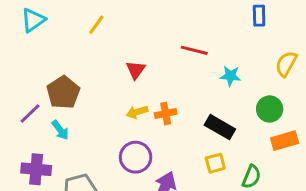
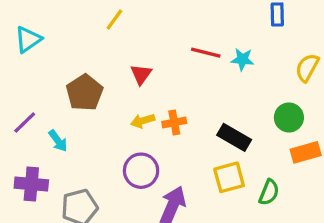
cyan triangle: (33, 20) -> (28, 39), moved
yellow line: (96, 25) -> (114, 19), moved
cyan star: (230, 76) -> (242, 59), moved
brown pentagon: (63, 92) -> (85, 93), moved
yellow square: (215, 163) -> (229, 177), size x1.4

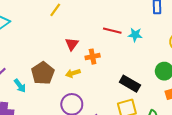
brown pentagon: (85, 93) -> (43, 73), moved
orange cross: (174, 122) -> (93, 57), moved

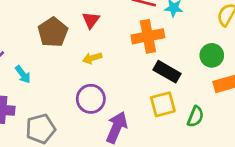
orange cross: (93, 57) -> (148, 36), moved, size x1.6
brown pentagon: (43, 73) -> (53, 32), moved

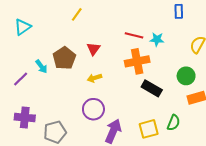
cyan arrow: (23, 74) -> (41, 67), moved
yellow square: (163, 104) -> (149, 129), moved

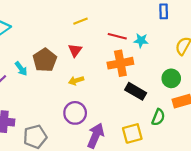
yellow line: (77, 14) -> (80, 21), moved, turned 32
green semicircle: (174, 123) -> (158, 117), moved

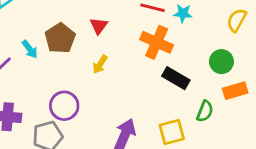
orange cross: (120, 63) -> (157, 42), turned 35
yellow arrow: (76, 81) -> (100, 64), turned -40
purple circle: (75, 113) -> (64, 106), moved

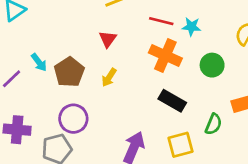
brown pentagon: (60, 38) -> (69, 72), moved
green circle: (221, 62) -> (212, 65), moved
black rectangle: (176, 78) -> (172, 101), moved

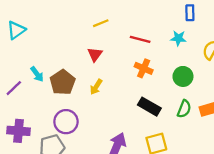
cyan star: (191, 27) -> (178, 38), moved
orange cross: (165, 55) -> (144, 68), size x0.7
green semicircle: (213, 124) -> (184, 109), moved

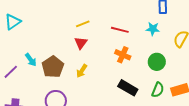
yellow line: (101, 23) -> (83, 24), moved

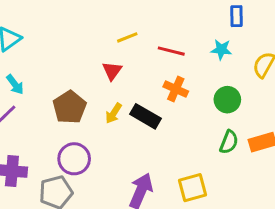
yellow line: (83, 24) -> (127, 37), moved
cyan arrow: (31, 60) -> (15, 84), moved
black rectangle: (128, 88) -> (145, 116), moved

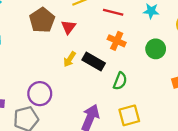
brown pentagon: (70, 107) -> (42, 20), moved
green semicircle: (229, 142) -> (120, 81), moved

